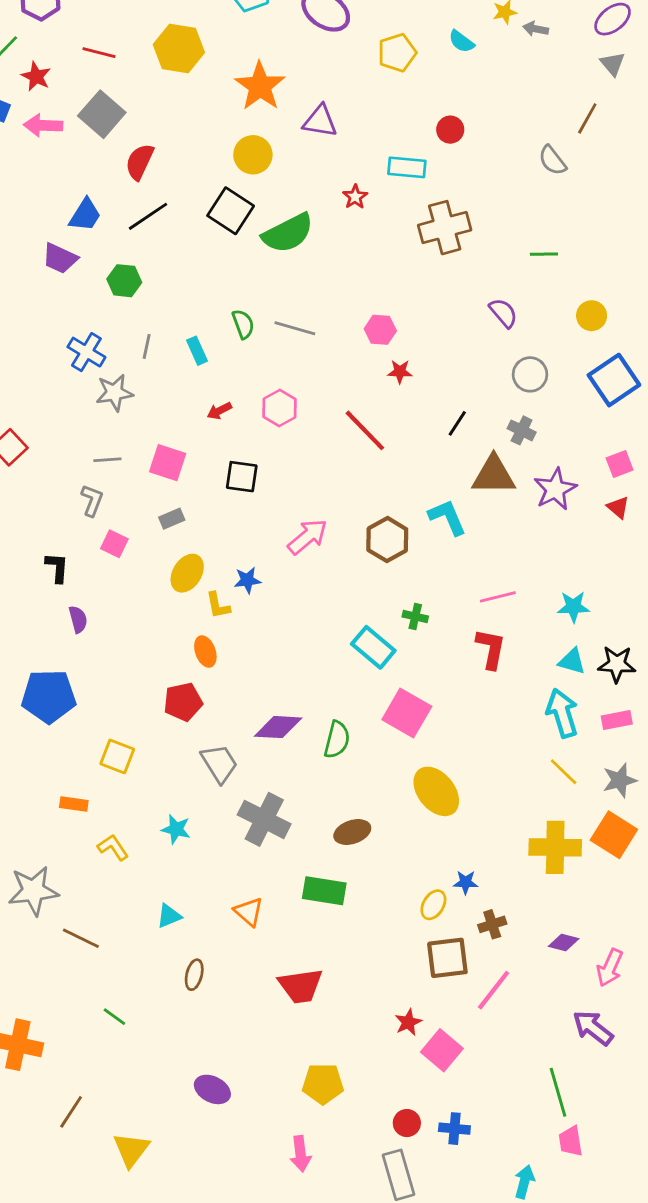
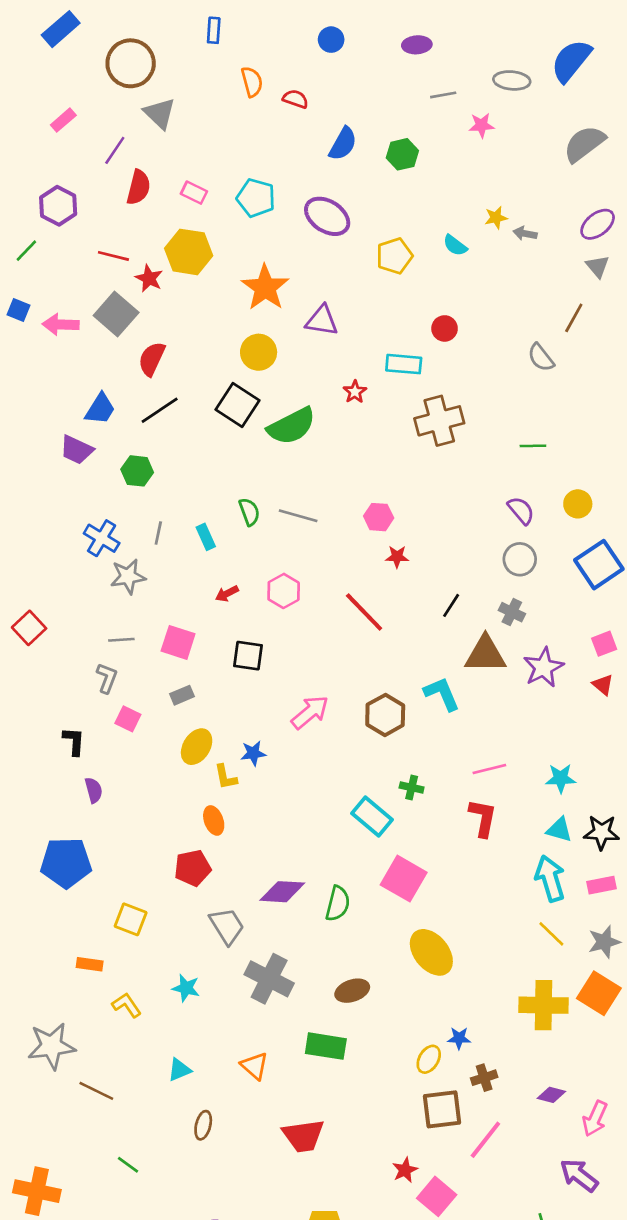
red star: (36, 76) -> (149, 278), moved
purple semicircle: (503, 313) -> (521, 510), moved

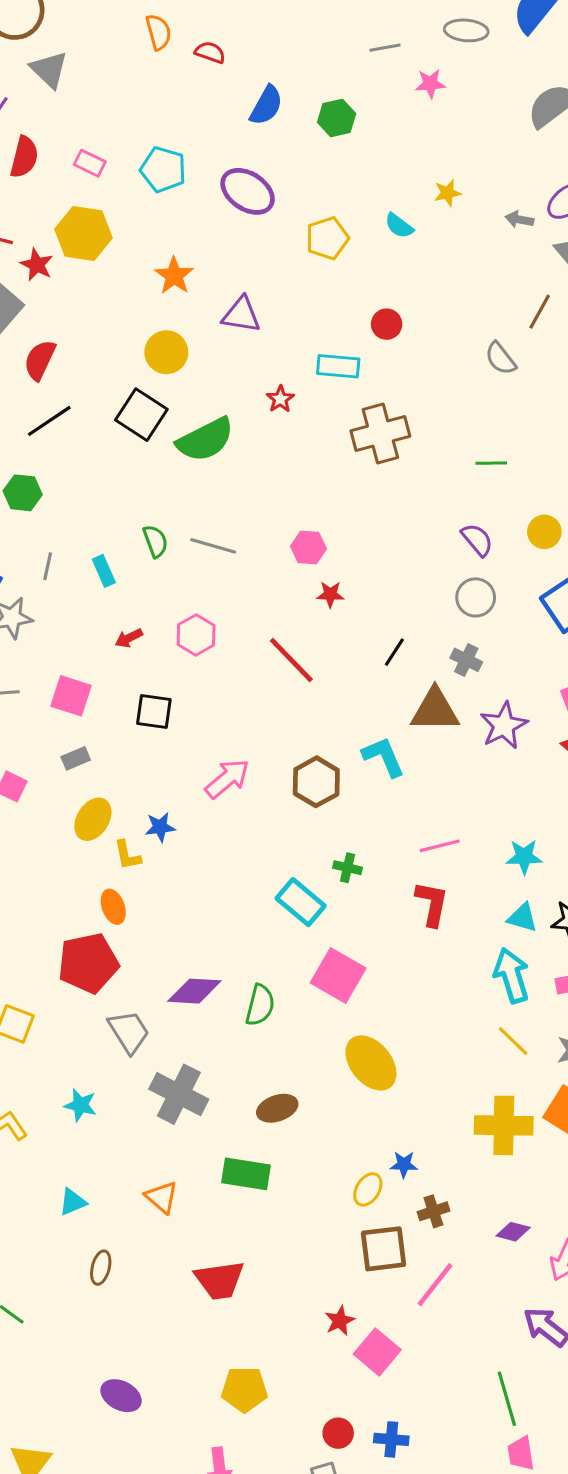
gray arrow: (525, 233) -> (519, 219), moved
orange star: (265, 288) -> (174, 276), size x0.7
red pentagon: (193, 868) -> (88, 963), size x1.4

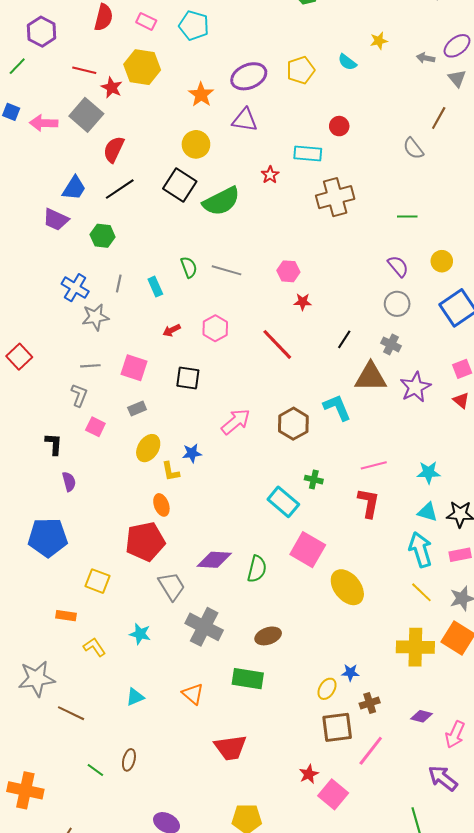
purple ellipse: (248, 191) -> (249, 76), moved, turned -56
yellow ellipse: (371, 1063) -> (347, 587), moved
brown ellipse: (101, 1268) -> (129, 760), moved

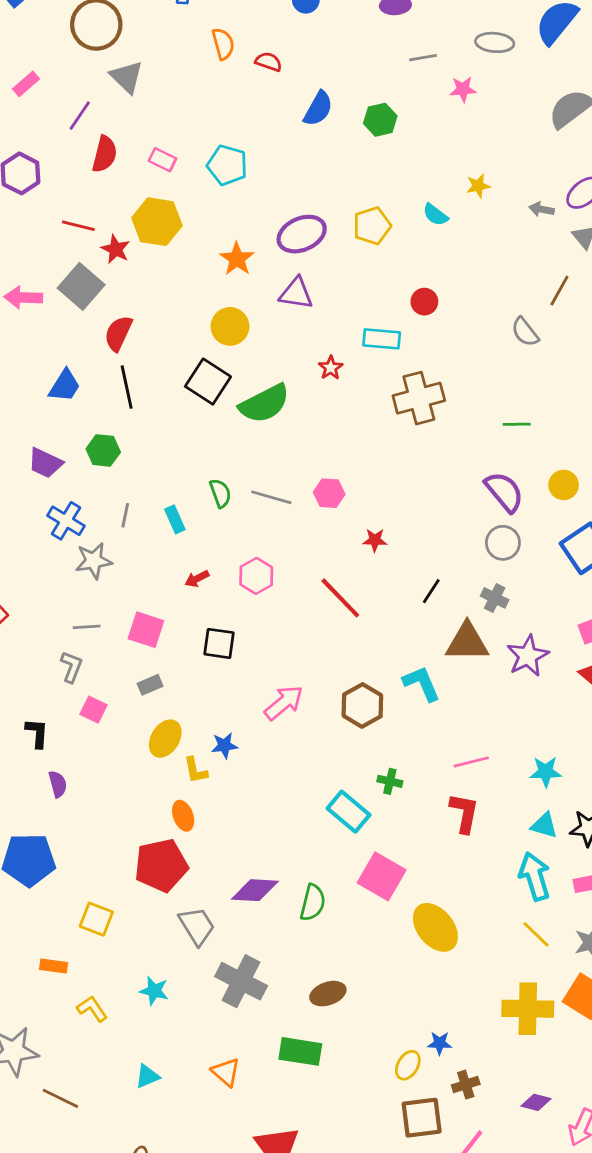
black line: (120, 189) -> (127, 387), turned -68
purple trapezoid: (56, 220) -> (45, 463), moved
purple semicircle: (398, 266) -> (504, 492), size x1.4
pink hexagon: (288, 271) -> (329, 493), moved

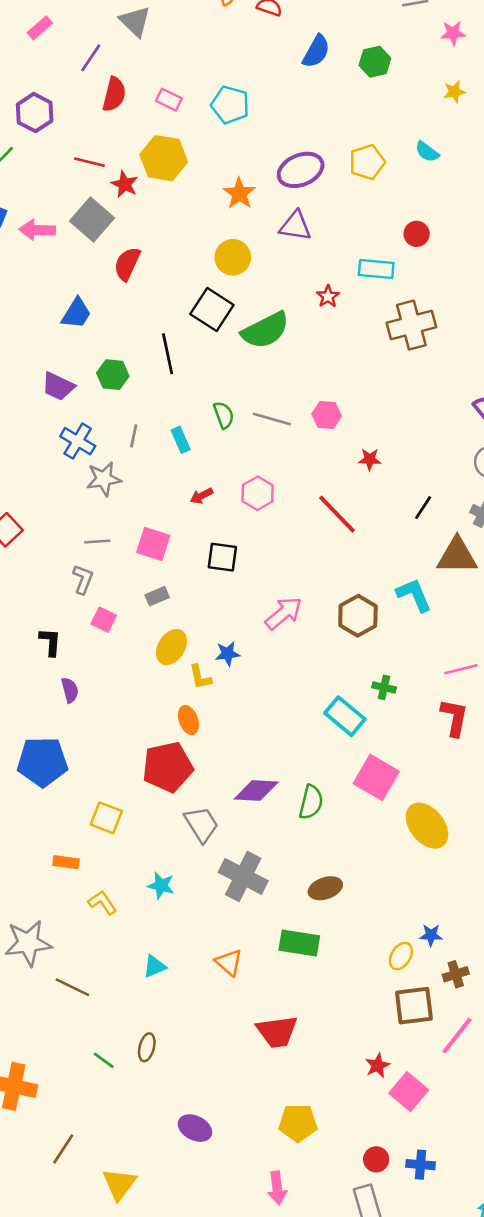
yellow star: (478, 186) -> (454, 92), moved
black line: (127, 387) -> (168, 354), moved

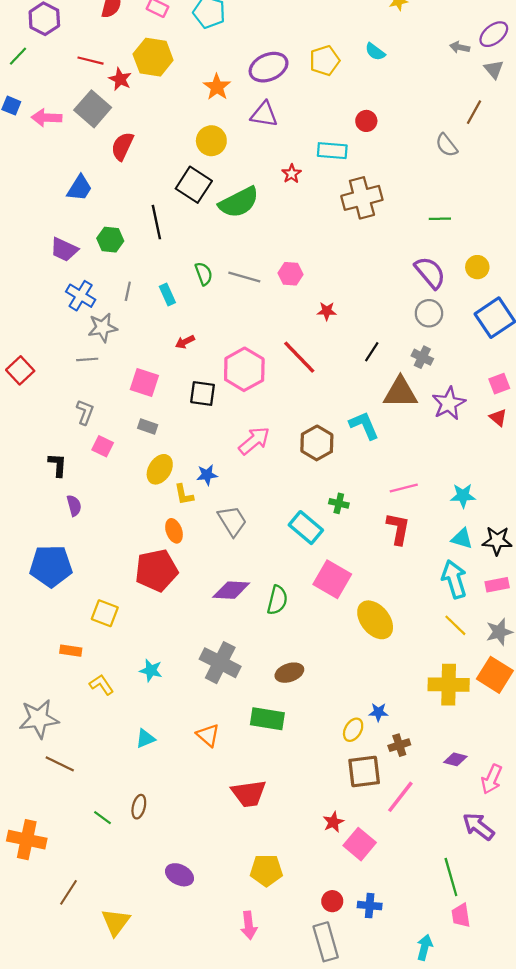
pink hexagon: (258, 493) -> (244, 369), moved, size x1.5
gray line: (97, 541) -> (87, 359), moved
gray rectangle: (157, 596) -> (148, 426), turned 42
gray trapezoid: (201, 824) -> (232, 521), moved
brown line: (72, 987) -> (60, 764), moved

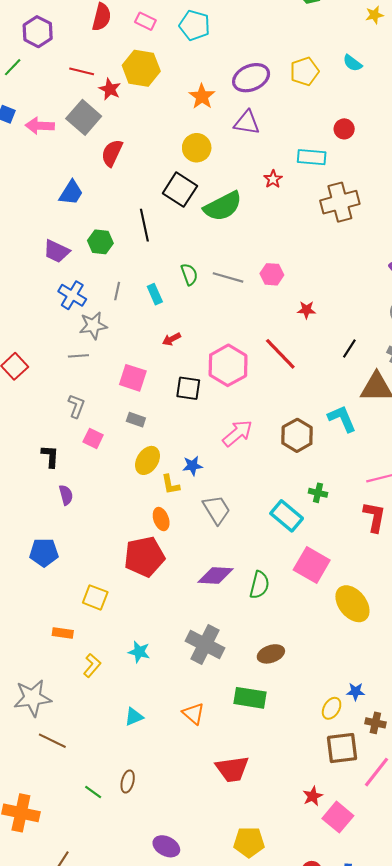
blue pentagon: (51, 566) -> (44, 552), size x0.7
yellow L-shape: (101, 685) -> (92, 665), turned 75
brown cross: (399, 745) -> (375, 723), turned 30

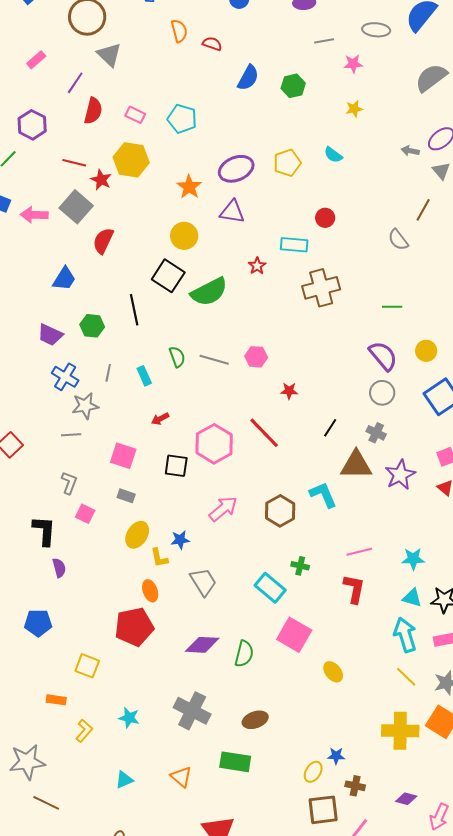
black L-shape: (50, 456) -> (44, 531), size x1.4
yellow ellipse: (352, 604) -> (333, 672), size x0.6

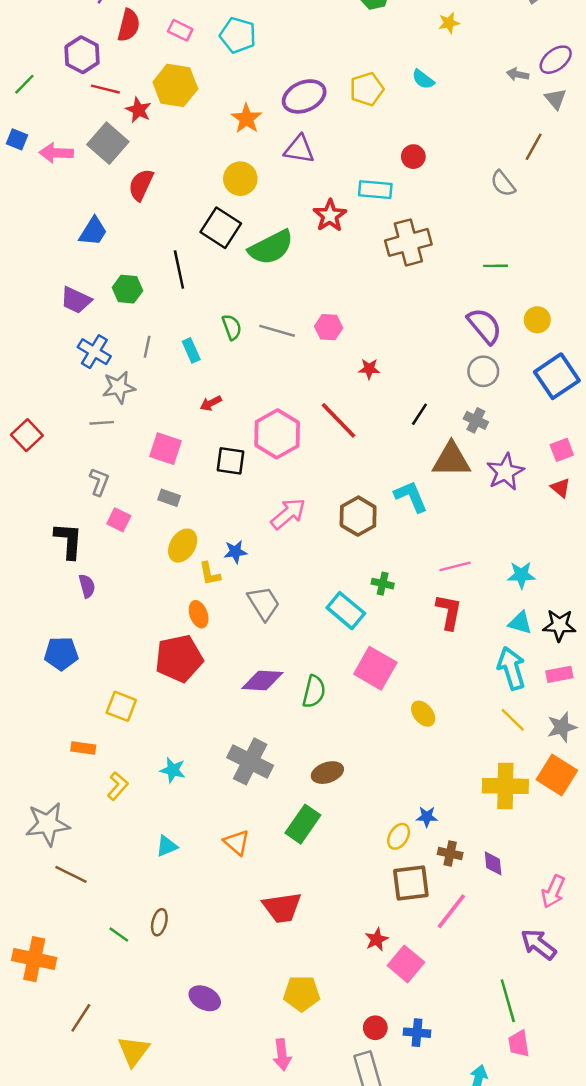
purple hexagon: (32, 125) -> (82, 55), moved
red star: (257, 266) -> (330, 215), size x1.5
green rectangle: (235, 762) -> (303, 824), turned -64
purple diamond: (406, 799) -> (493, 863), moved, turned 70

